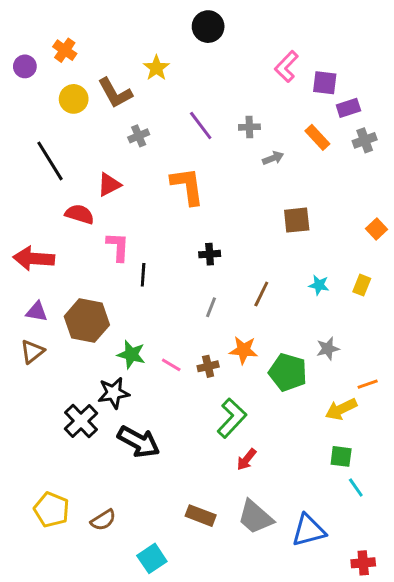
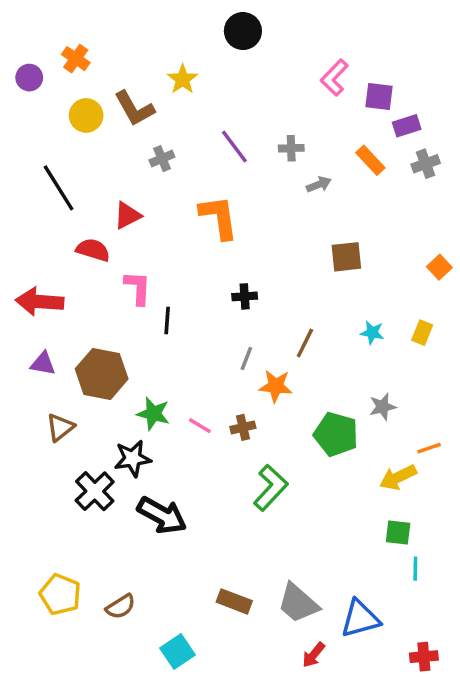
orange star: (244, 350) -> (276, 386), moved
brown triangle: (32, 352) -> (60, 427), moved
red arrow: (246, 459) -> (314, 655), moved
cyan line: (356, 487) -> (415, 569), turned 36

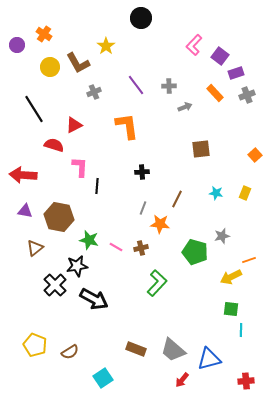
purple square: (379, 97) -> (220, 56), turned 30

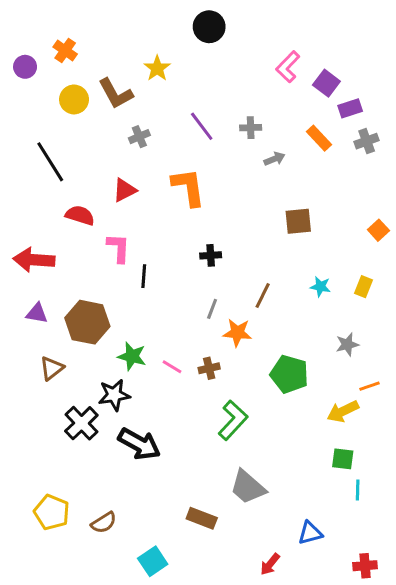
red triangle: (74, 125) -> (125, 190), moved
gray star: (222, 236) -> (347, 344), moved
gray trapezoid: (173, 350) -> (248, 487), moved
blue triangle: (209, 359) -> (310, 533), size x0.7

